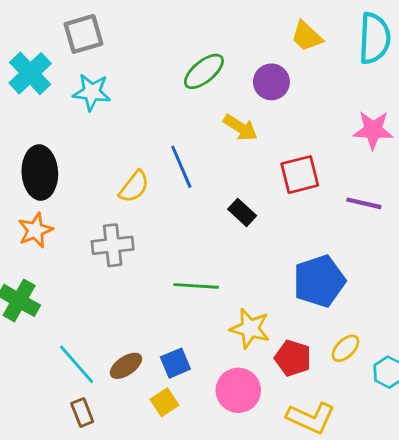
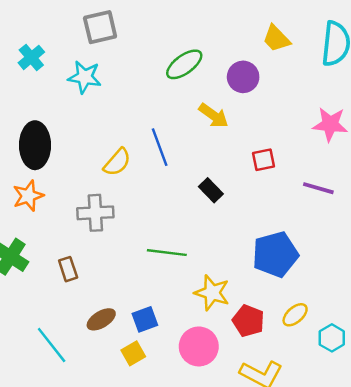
gray square: (84, 34) -> (100, 27), moved
cyan cross: (30, 73) -> (31, 57), size x0.7
red square: (300, 175) -> (263, 160), size x0.7
cyan line: (77, 364) -> (52, 345), moved
brown rectangle: (82, 413) -> (68, 269), moved

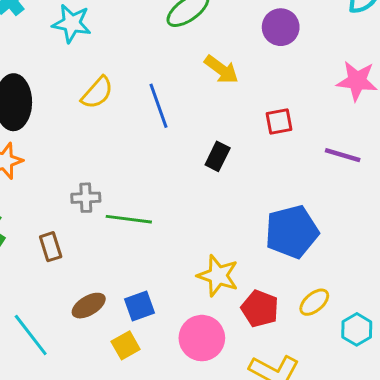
purple circle: (243, 77) -> (281, 27), moved
yellow semicircle: (117, 162) -> (97, 93), moved
black rectangle: (211, 190) -> (218, 156), turned 70
gray cross: (95, 213) -> (86, 198), moved, size x0.7
green line: (167, 253) -> (129, 219), moved

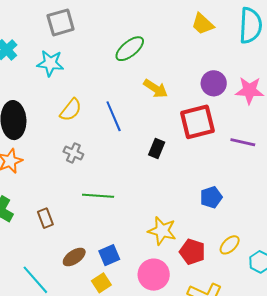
purple circle: (281, 27) -> (214, 83), moved
red square: (279, 121) -> (197, 122), size x1.8
gray cross: (86, 198) -> (73, 153), moved, turned 30
blue pentagon: (292, 232) -> (211, 197), size x0.6

